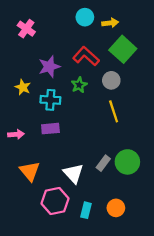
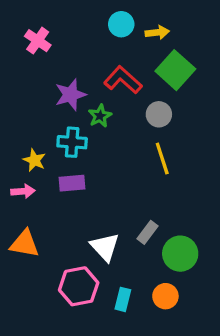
green star: (79, 85) -> (100, 116), moved
yellow star: (23, 87) -> (34, 160), moved
green circle: (127, 162) -> (180, 254), moved
orange triangle: (30, 171) -> (25, 244), moved, turned -40

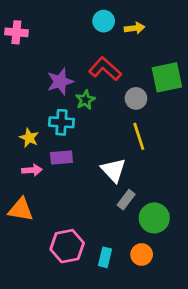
pink cross: (38, 41) -> (16, 32), moved, turned -30
green square: (175, 70) -> (167, 77), moved, turned 36
pink arrow: (23, 191) -> (32, 170), moved
white triangle: (105, 247) -> (113, 170), moved

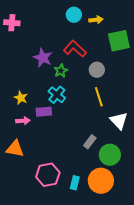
green square: (167, 77) -> (119, 41), moved
purple star: (60, 82) -> (43, 58), turned -30
cyan cross: (61, 122) -> (57, 95), moved, turned 36
white triangle: (113, 170) -> (119, 121), moved
orange circle: (142, 254) -> (101, 181), size x1.6

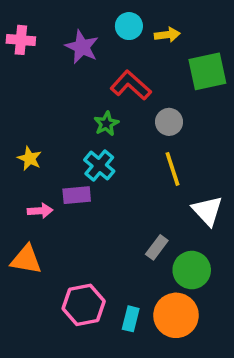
purple star: (43, 58) -> (82, 47), moved
yellow star: (21, 98) -> (30, 158), moved

